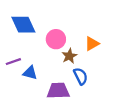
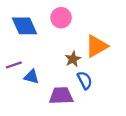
pink circle: (56, 39) -> (61, 18), moved
orange triangle: (92, 44) -> (96, 46), size x1.5

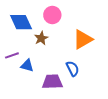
brown star: (73, 59) -> (41, 38), moved

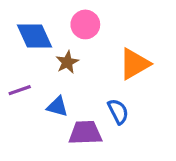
blue triangle: (27, 66) -> (57, 107), moved

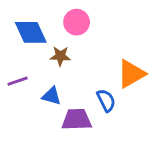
brown star: (67, 62) -> (60, 56), turned 30
orange triangle: (135, 64) -> (131, 74), moved

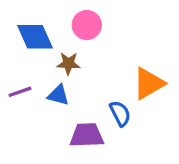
blue triangle: (51, 96) -> (58, 95), moved

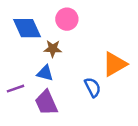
purple line: (20, 92) -> (15, 89), moved
purple trapezoid: (87, 135) -> (46, 103), moved, turned -112

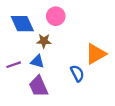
purple line: (15, 89) -> (14, 65), moved

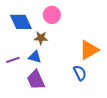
blue semicircle: (77, 73) -> (80, 73), moved

